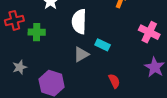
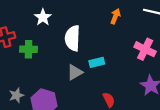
cyan rectangle: (103, 45) -> (97, 62), turned -40
gray star: (20, 67) -> (16, 95), moved

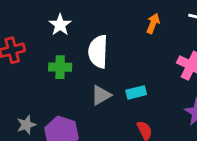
green cross: (29, 49) -> (60, 67), moved
cyan rectangle: (97, 62) -> (136, 92), moved

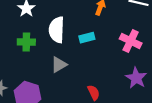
cyan rectangle: (136, 92) -> (87, 38), moved

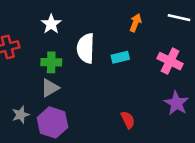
gray triangle: (59, 65) -> (50, 88), moved

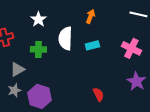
orange arrow: (136, 23) -> (90, 16), moved
gray triangle: (50, 88) -> (17, 69), moved

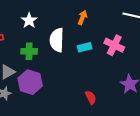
pink cross: (131, 48) -> (114, 45), moved
purple hexagon: (39, 96) -> (30, 82), moved

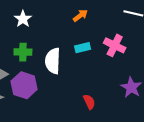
orange arrow: (82, 17) -> (80, 16), turned 32
white semicircle: (57, 40) -> (53, 61), moved

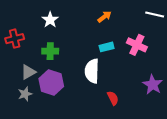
white semicircle: (53, 61) -> (92, 71), moved

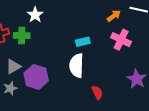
orange arrow: (104, 17) -> (114, 16), moved
cyan rectangle: (107, 47) -> (83, 42), moved
green cross: (50, 51) -> (22, 36), moved

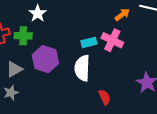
pink cross: (121, 40) -> (112, 40), moved
purple hexagon: (36, 77) -> (45, 59), moved

